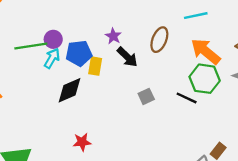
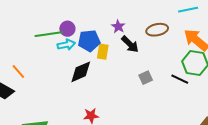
brown ellipse: (159, 40) -> (157, 30), turned 55
cyan arrow: (52, 58) -> (66, 45), turned 48

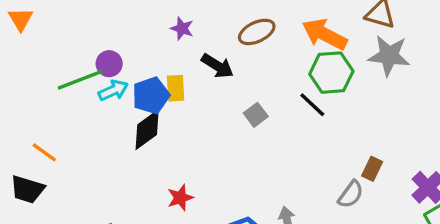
purple star: (118, 26) -> (182, 28), moved
blue pentagon: (89, 41) -> (151, 95), moved
black line: (180, 79) -> (312, 105), turned 30

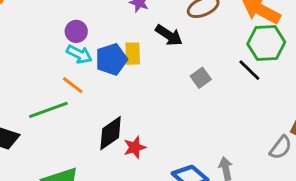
green line: (80, 80) -> (48, 110), moved
cyan arrow: (113, 90) -> (79, 54), turned 50
black diamond: (147, 130) -> (111, 133), moved
orange line: (44, 152) -> (73, 85), moved

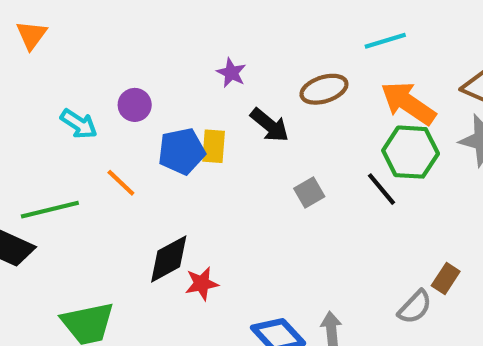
cyan arrow: (79, 54) -> (79, 124), moved
green line: (48, 110) -> (50, 210), moved

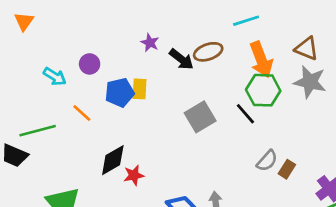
orange arrow: (408, 103) -> (261, 60), turned -144
black arrow: (270, 125) -> (181, 59), moved
gray square: (309, 192) -> (200, 117), size x1.6
gray semicircle: (415, 307) -> (267, 161), moved

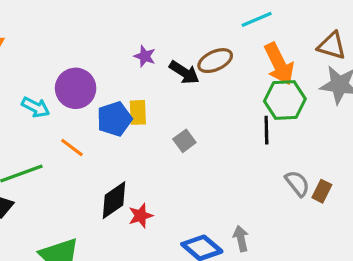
purple circle: (90, 64) -> (76, 88), size x1.6
black line: (245, 114) -> (266, 130), turned 45
gray square: (200, 117) -> (184, 141), moved, size x0.6
gray semicircle: (267, 161) -> (297, 183), turned -75

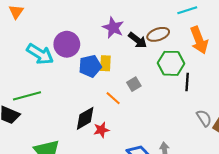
purple star: (145, 56) -> (113, 28), size x1.5
green hexagon: (285, 100) -> (171, 63), moved
cyan arrow: (36, 107) -> (40, 54), size x1.5
orange line: (72, 147) -> (113, 98), moved

